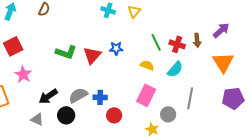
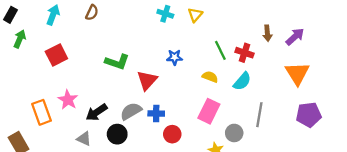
brown arrow: (197, 40) -> (267, 33), moved
red triangle: (92, 55) -> (147, 80), moved
pink star: (23, 74) -> (68, 100), moved

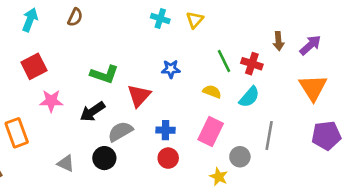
pink star: (68, 100) -> (51, 101), moved, turned -30
black arrow: (97, 112) -> (92, 112), moved
blue cross: (156, 113) -> (165, 130), moved

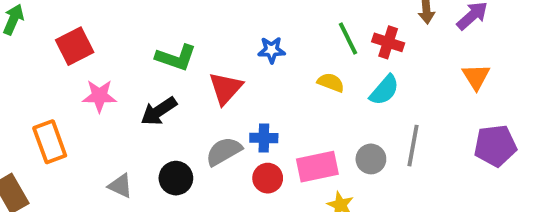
orange triangle: (313, 88) -> (476, 77), size x0.7
gray semicircle: (120, 131) -> (224, 151), moved
pink rectangle: (211, 131) -> (317, 167), moved, turned 52
gray circle: (240, 157) -> (371, 159), moved

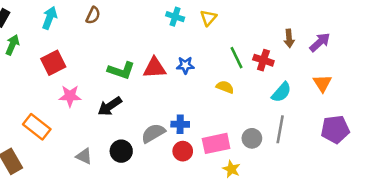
red triangle: (226, 88) -> (155, 68), moved, turned 45
cyan semicircle: (384, 90) -> (281, 92), moved
orange rectangle: (50, 142) -> (37, 127), turned -32

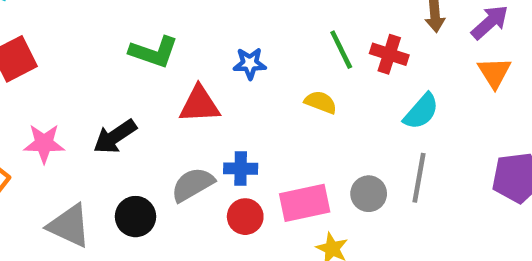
red triangle: (155, 68) -> (199, 105), moved
green L-shape: (121, 70) -> (154, 52), moved
orange triangle: (322, 83) -> (494, 73), moved
pink star: (70, 96) -> (44, 143), moved
gray triangle: (84, 156) -> (69, 226), size x1.5

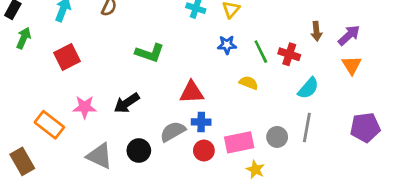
blue star: (250, 63) -> (227, 45), moved
red triangle: (199, 105) -> (192, 92), moved

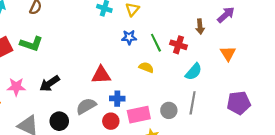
purple arrow: (349, 35) -> (226, 15), moved
green L-shape: (150, 53) -> (31, 44), moved
blue cross: (201, 122) -> (117, 99), moved

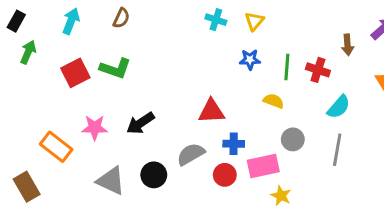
green line: (156, 43) -> (287, 67), turned 30
gray circle: (169, 110) -> (293, 139), moved

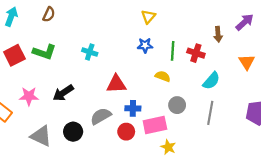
cyan cross: (216, 20) -> (90, 52), moved

